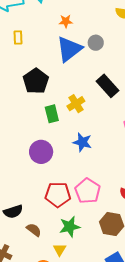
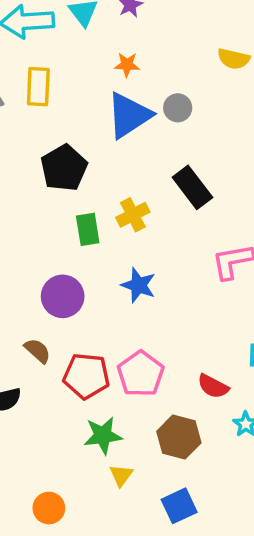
yellow rectangle: (18, 37) -> (38, 87), size x1.5
brown semicircle: (34, 230) -> (37, 351), moved
yellow triangle: (60, 250) -> (121, 475), moved

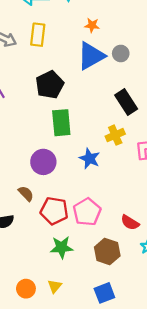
yellow cross: (133, 215) -> (115, 135), moved
green rectangle: (88, 229) -> (61, 123), size x1.4
yellow triangle: (121, 475) -> (55, 286), moved

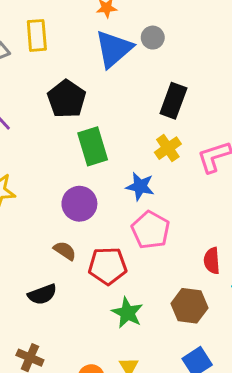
black rectangle: (126, 102) -> (173, 101), turned 65
pink pentagon: (87, 212) -> (151, 230), moved
red semicircle: (130, 222) -> (212, 261), turned 66
green star: (62, 247) -> (127, 313), turned -30

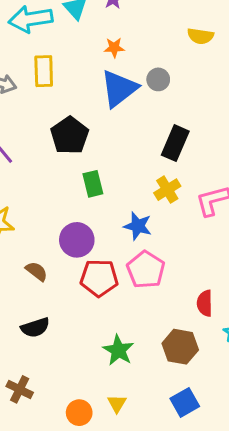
green rectangle: (93, 146) -> (93, 184), size x0.7
brown semicircle: (65, 251) -> (37, 271), moved
red pentagon: (107, 266) -> (99, 278), moved

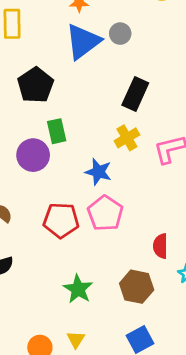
purple circle: (77, 240) -> (33, 155), moved

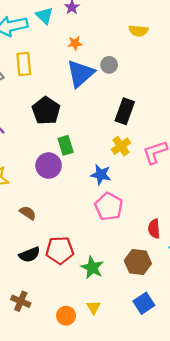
red pentagon: (61, 220) -> (60, 250), moved

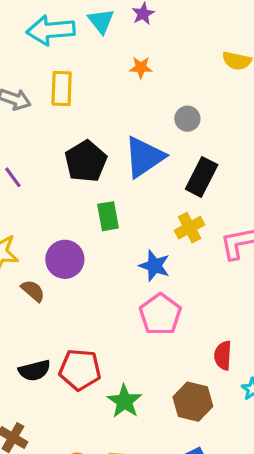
gray circle: (109, 65) -> (187, 119), moved
blue triangle: (80, 73) -> (144, 157), moved
purple circle: (49, 166) -> (65, 259), moved
brown semicircle: (28, 213) -> (33, 291), moved

